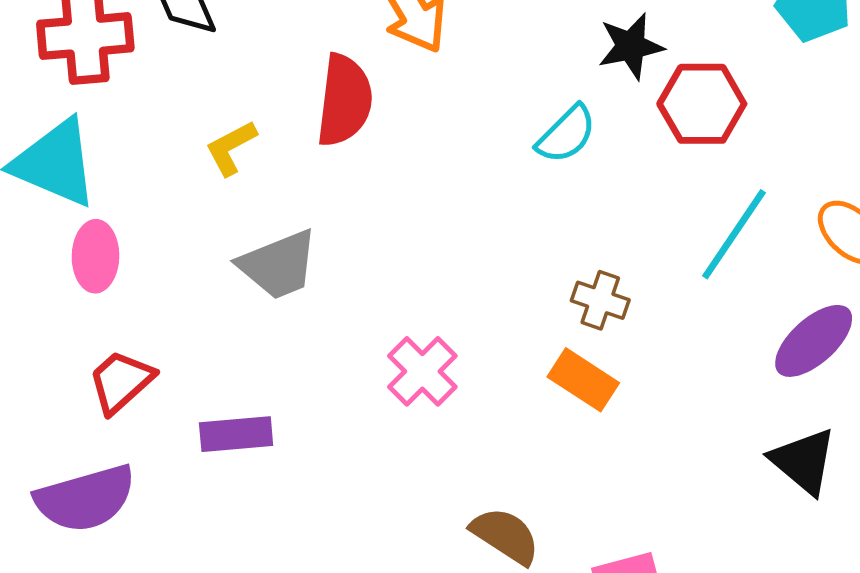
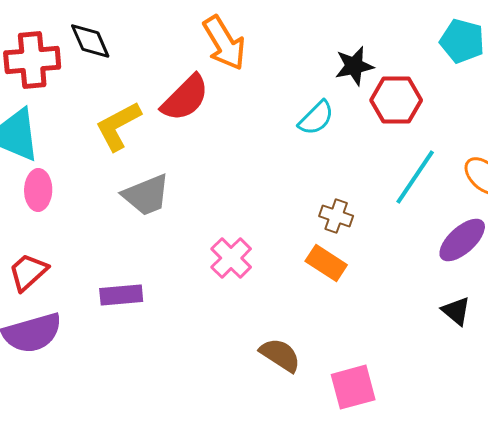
red semicircle: (344, 100) -> (185, 98), turned 38
yellow L-shape: (231, 148) -> (118, 126), size x1.5
red trapezoid: (121, 382) -> (28, 272), moved
black triangle: (803, 461) -> (456, 311), size x0.7

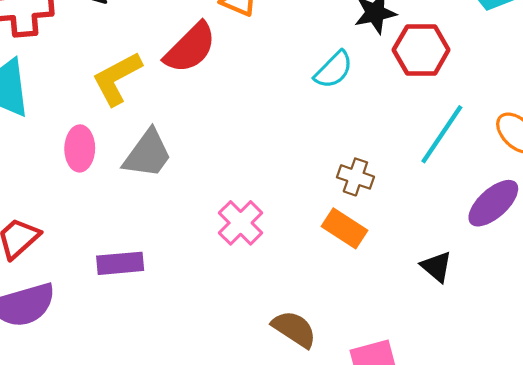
pink ellipse: (38, 190) -> (80, 148), moved
gray trapezoid: (146, 195) -> (148, 154), turned -32
black triangle: (456, 311) -> (436, 267), moved

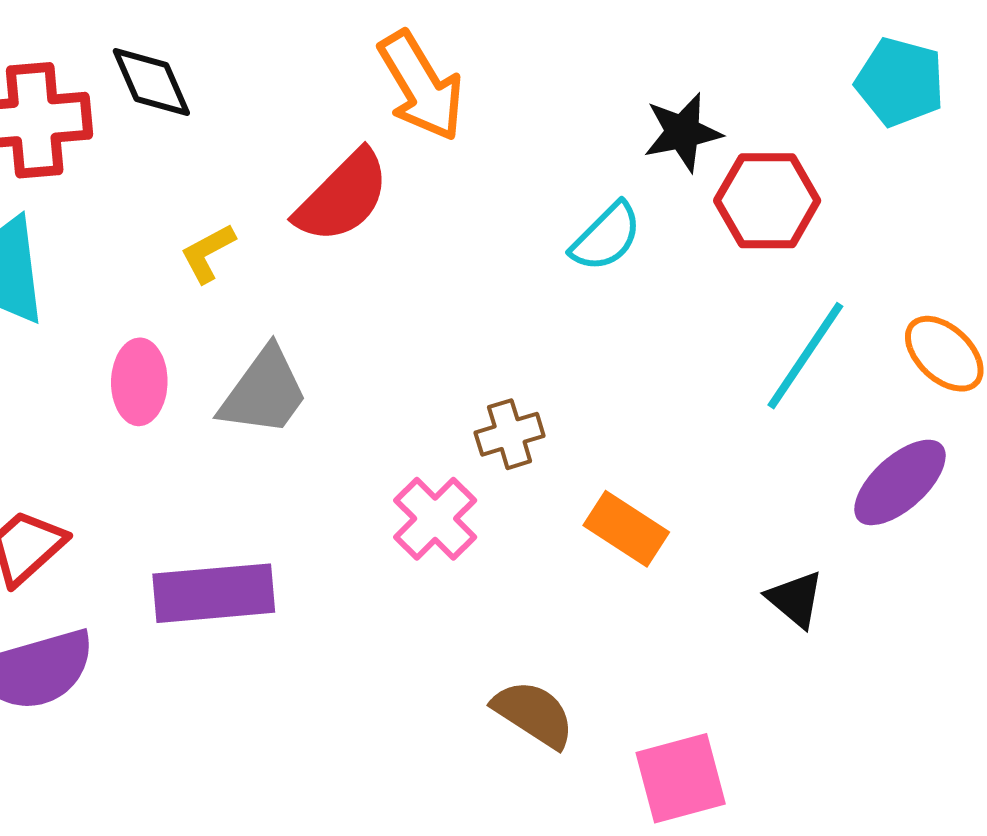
yellow L-shape: (117, 78) -> (208, 253), size x0.6
brown cross: (355, 177) -> (510, 434), moved, turned -36
purple rectangle: (120, 263) -> (214, 593), size x1.4

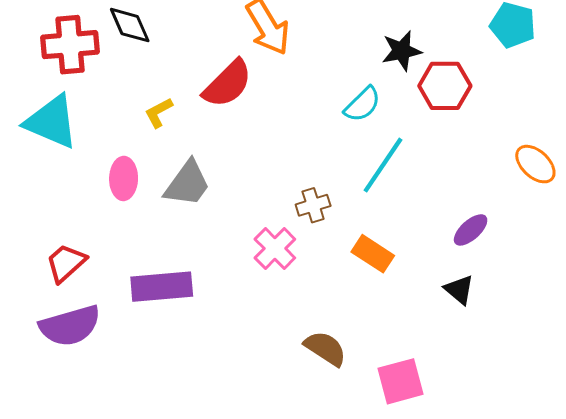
cyan line: (805, 356) -> (383, 165), moved
purple ellipse: (900, 482) -> (471, 230), moved, size x0.7

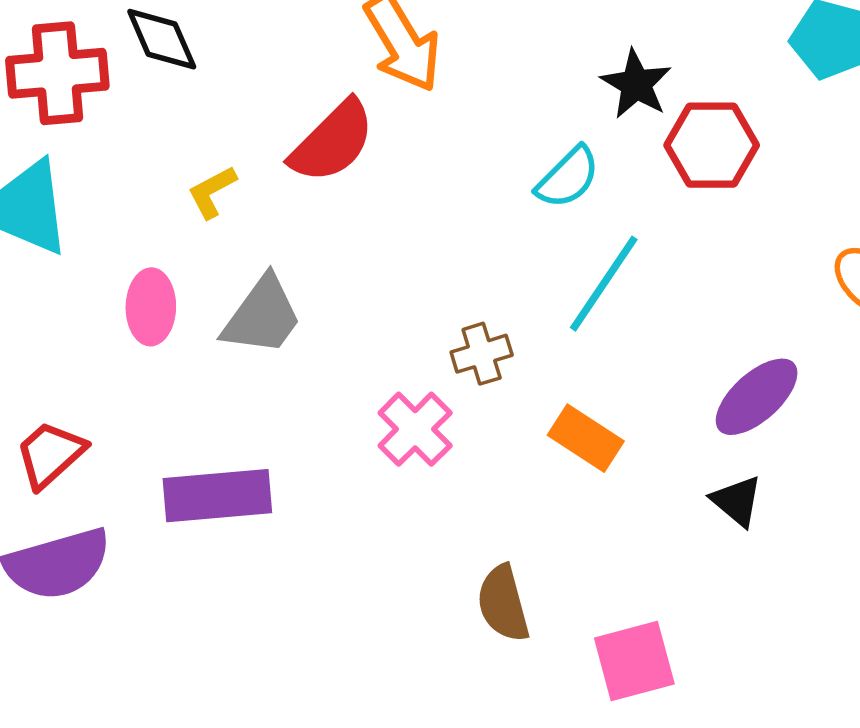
black star: (402, 51) -> (636, 84), turned -30
purple ellipse: (471, 230) -> (757, 397), size x1.4
brown semicircle: (325, 348) -> (503, 603), turned -138

